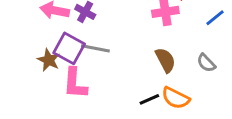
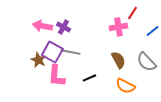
gray semicircle: (206, 63) -> (146, 62), size x1.5
black line: (149, 99) -> (89, 78), moved

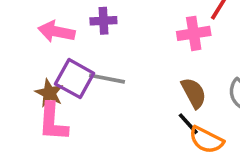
purple cross: (63, 27) -> (103, 21), moved, turned -32
pink L-shape: (56, 76) -> (53, 122), moved
black line: (89, 78) -> (188, 124), moved, turned 72

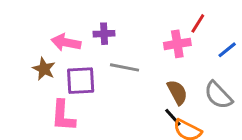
purple square: (75, 79) -> (81, 81), turned -32
gray line: (107, 79) -> (125, 67), moved
brown star: (49, 93) -> (44, 69), moved

